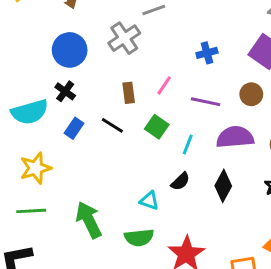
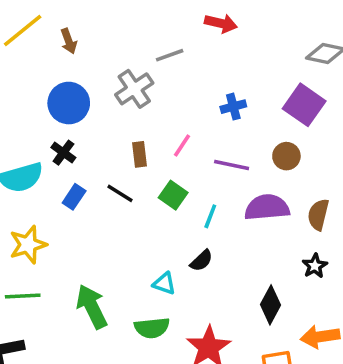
black diamond: (223, 186) -> (270, 305), moved

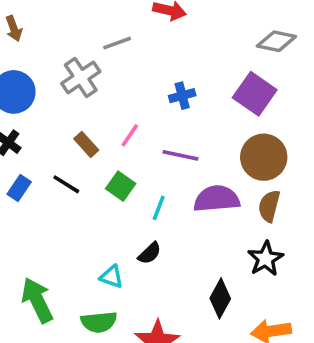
brown rectangle: (140, 154) -> (86, 144), turned -35
brown circle: (286, 156) -> (264, 157), moved, size x1.6
black star: (315, 266) -> (266, 259), size x1.4

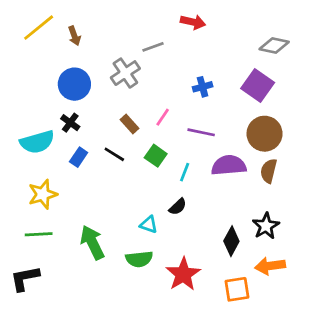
black star: (266, 259) -> (266, 226), moved

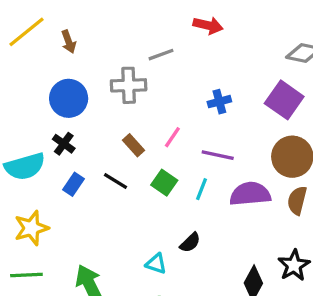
gray cross: (125, 73) -> (129, 85), turned 32
cyan line: (185, 172) -> (202, 189), moved

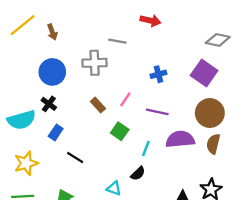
gray line: (161, 55) -> (117, 41), turned 30
black line: (116, 181) -> (75, 158), moved
cyan line: (202, 189) -> (146, 148), moved

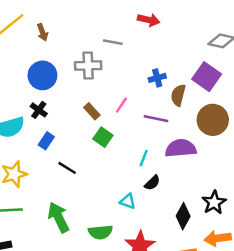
green square: (120, 131) -> (103, 137), moved
brown semicircle: (213, 144) -> (178, 95), moved
black semicircle: (138, 174) -> (152, 183), moved
cyan triangle: (114, 188) -> (128, 201), moved

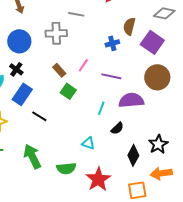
brown semicircle: (178, 95) -> (129, 26), moved
blue rectangle: (46, 141) -> (22, 94), size x1.5
black semicircle: (152, 183) -> (117, 128), moved

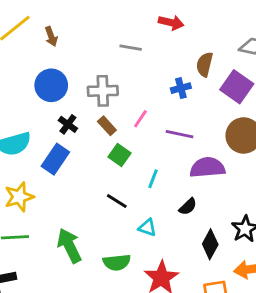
gray cross: (56, 33) -> (103, 91), moved
black cross: (16, 69) -> (68, 124), moved
cyan line: (101, 108) -> (153, 179), moved
black line: (39, 116) -> (117, 201), moved

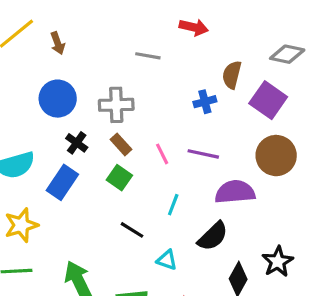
pink line: (140, 119) -> (162, 154), moved, turned -60
green square: (120, 155) -> (119, 178), moved
black semicircle: (188, 207) -> (213, 236), size x1.5

